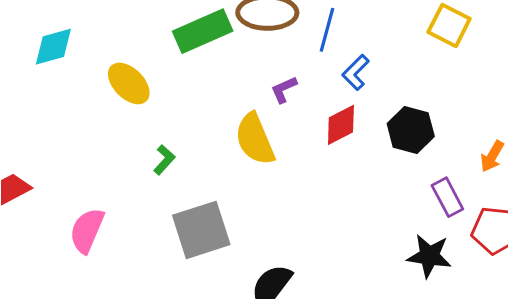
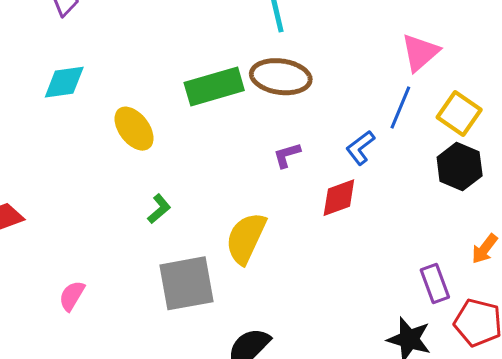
blue line: (327, 30) -> (400, 108), moved
black hexagon: (411, 130) -> (460, 167), moved
yellow semicircle: (255, 139) -> (246, 238), moved, turned 40
pink semicircle: (87, 230) -> (72, 296), moved, size x0.7

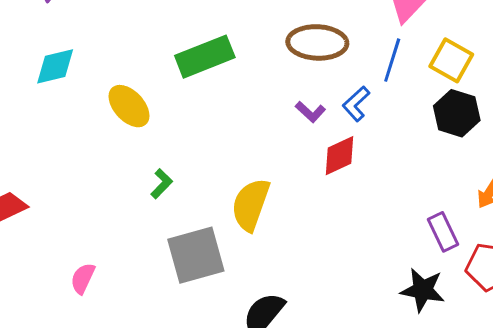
brown ellipse: (281, 77) -> (317, 42), moved
purple L-shape: (287, 155) -> (310, 112), moved, turned -116

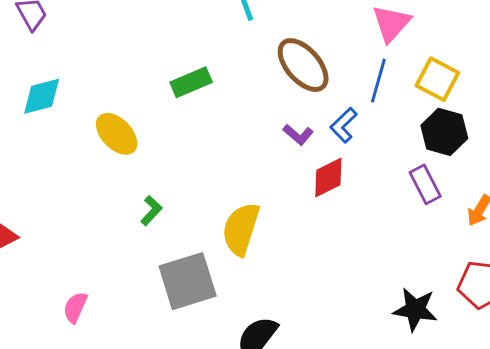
brown ellipse: (317, 42) -> (303, 65), turned 48
green rectangle: (205, 57) -> (191, 82), size x0.7
purple rectangle: (443, 232) -> (425, 184), moved

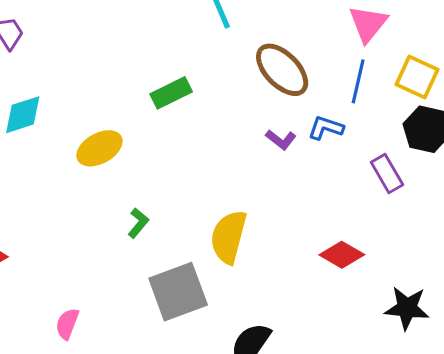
blue L-shape: (344, 125) -> (326, 128), turned 66
yellow ellipse: (117, 134) -> (99, 148), turned -72
red diamond: (328, 177) -> (342, 255), moved, turned 60
purple rectangle: (425, 184) -> (387, 173), moved

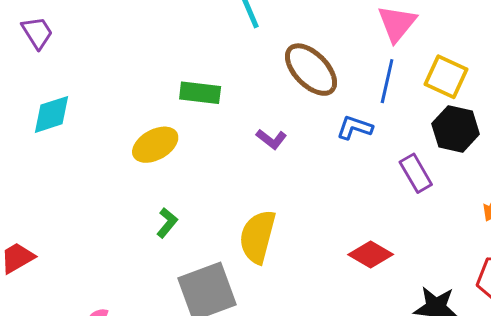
green rectangle: (171, 93) -> (200, 93), turned 33
purple L-shape: (281, 140) -> (271, 139), moved
yellow ellipse: (99, 148) -> (155, 145), moved

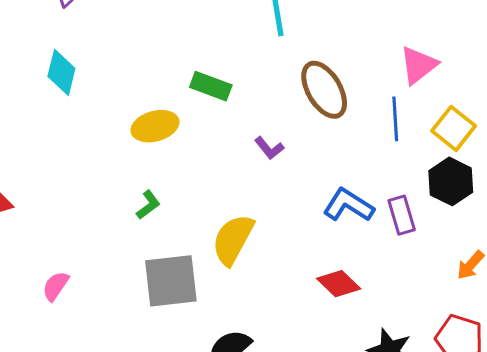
blue line: (387, 81) -> (395, 119), turned -30
cyan diamond: (52, 114) -> (61, 72), turned -72
blue L-shape: (355, 128) -> (348, 205), moved, size x1.4

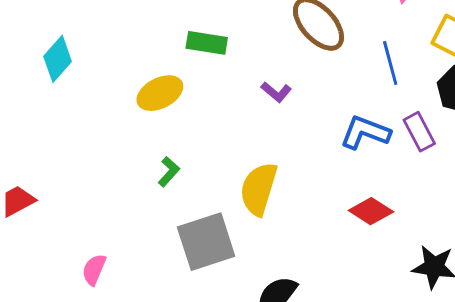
cyan diamond: (61, 72) -> (58, 59), turned 39
blue line: (395, 119) -> (390, 63), moved

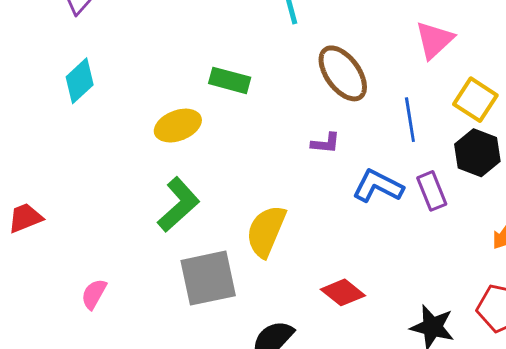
purple L-shape: (276, 92) -> (326, 143), moved, turned -40
green L-shape: (169, 172) -> (178, 205), size x1.8
red diamond: (371, 211) -> (343, 292), moved

